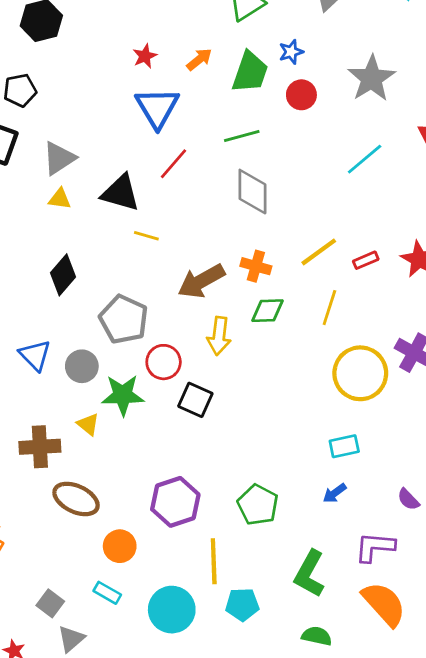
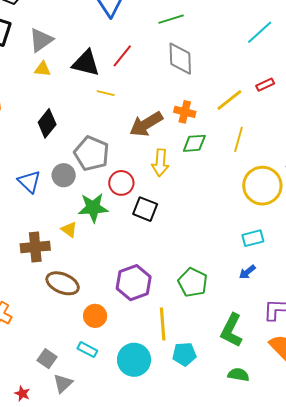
red line: (173, 164) -> (122, 56), moved
red rectangle: (366, 260) -> (265, 85), moved
gray circle: (82, 366) -> (64, 175), moved

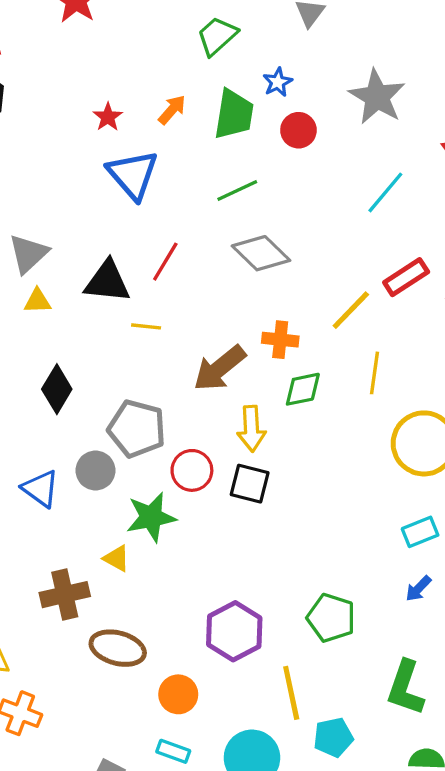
gray diamond: (180, 59) -> (261, 253), turned -36
red rectangle: (265, 85) -> (406, 277), size x1.5
black square: (145, 209) -> (250, 484), moved

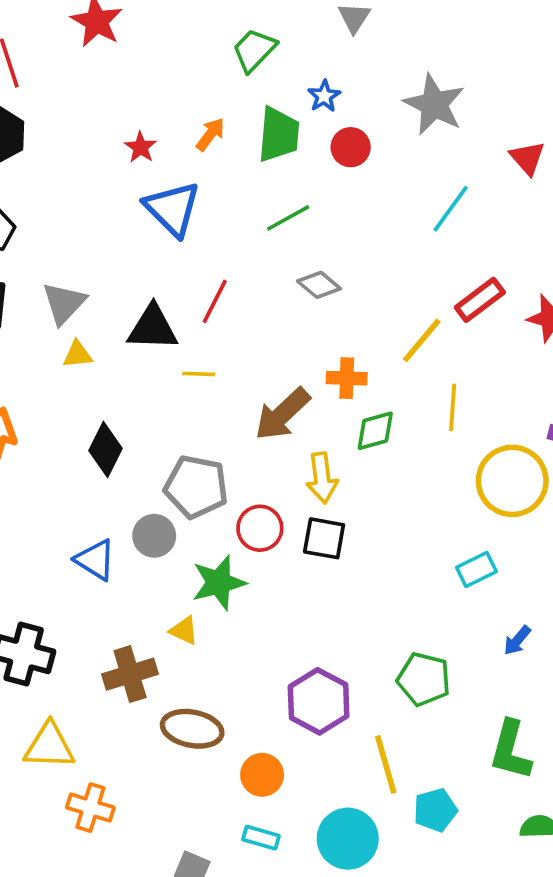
gray diamond: (261, 253) -> (319, 285), size x0.7
cyan rectangle: (420, 532) -> (476, 569), moved

